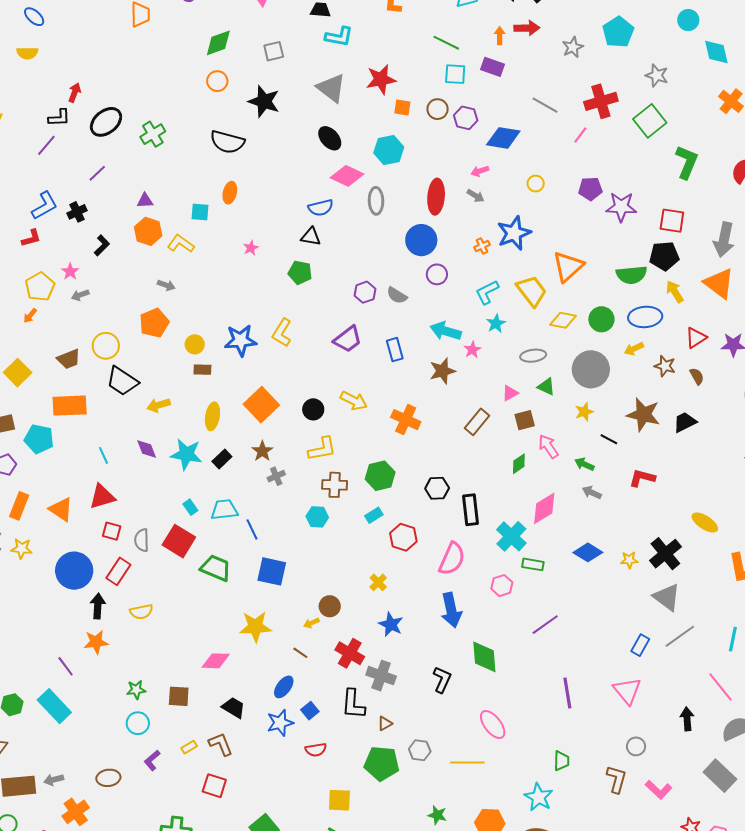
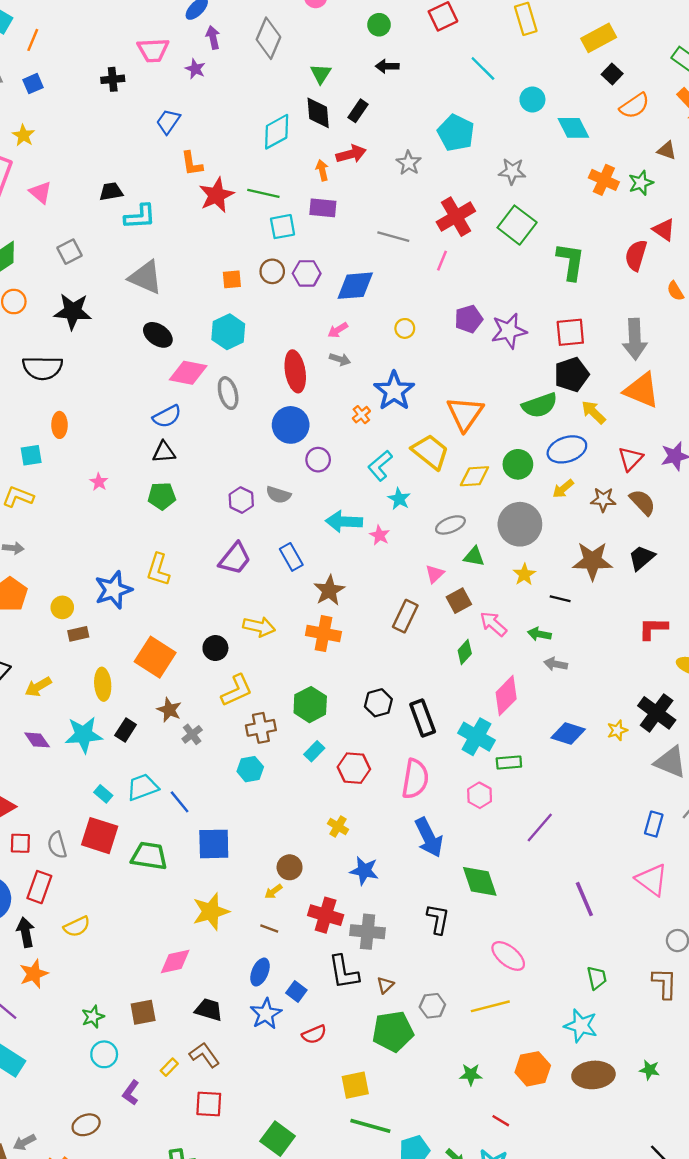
red star: (381, 79) -> (216, 195), moved
brown star: (442, 371) -> (329, 590), moved
brown semicircle: (697, 376) -> (642, 502), size x1.4
red L-shape: (642, 478) -> (653, 628), moved

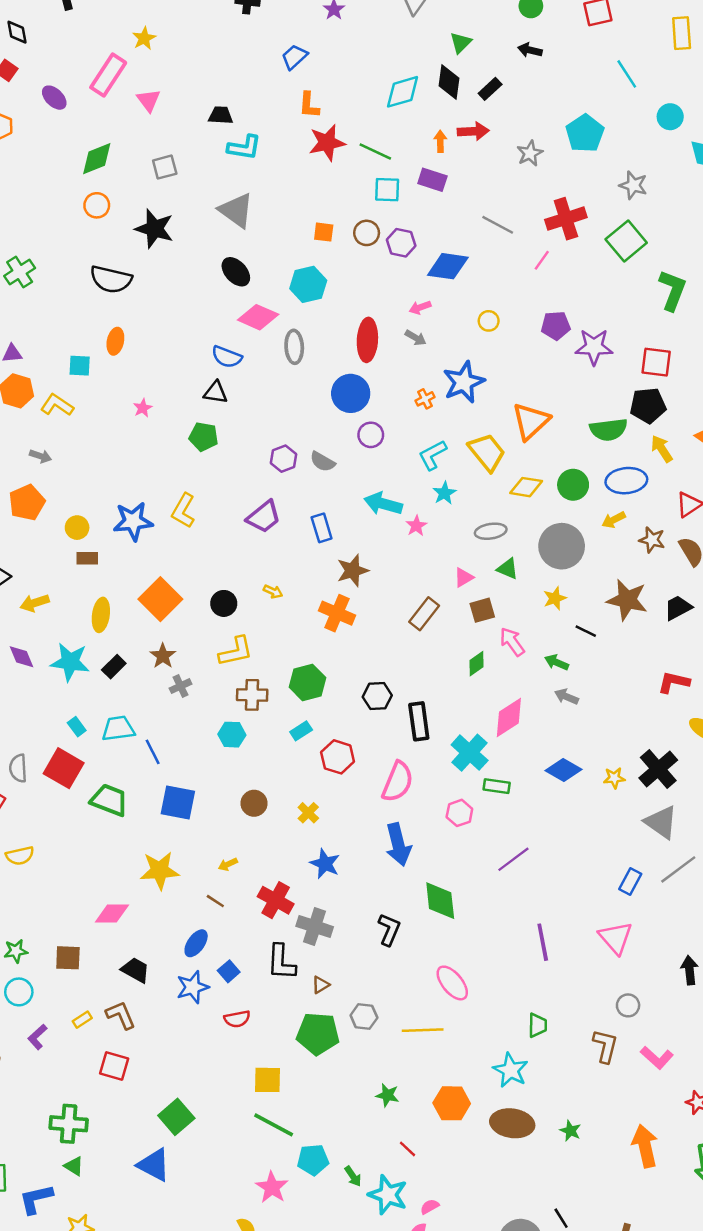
blue semicircle: (167, 416) -> (227, 357), turned 36
yellow arrow: (259, 627) -> (273, 592), size x0.6
brown circle: (290, 867) -> (254, 803), moved

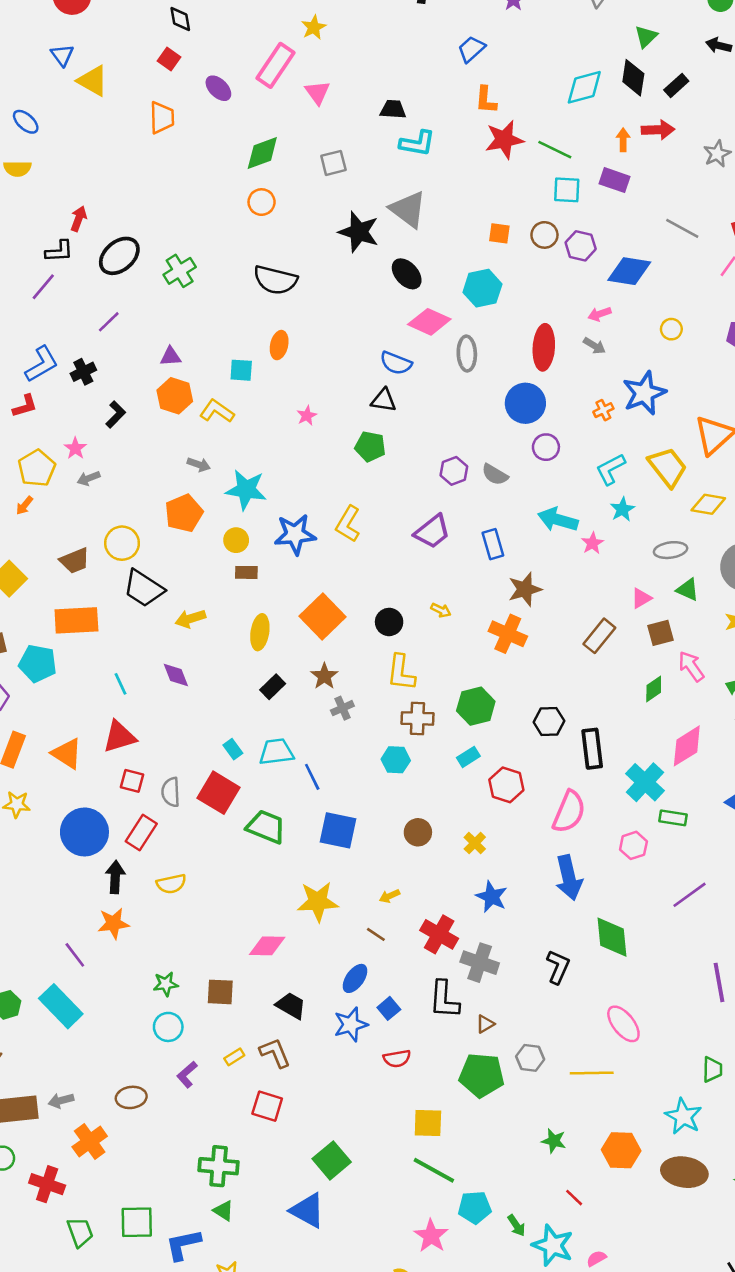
black star: (154, 229) -> (359, 232), moved
yellow L-shape: (236, 651) -> (401, 673), turned 108
cyan star: (70, 662) -> (246, 490), moved

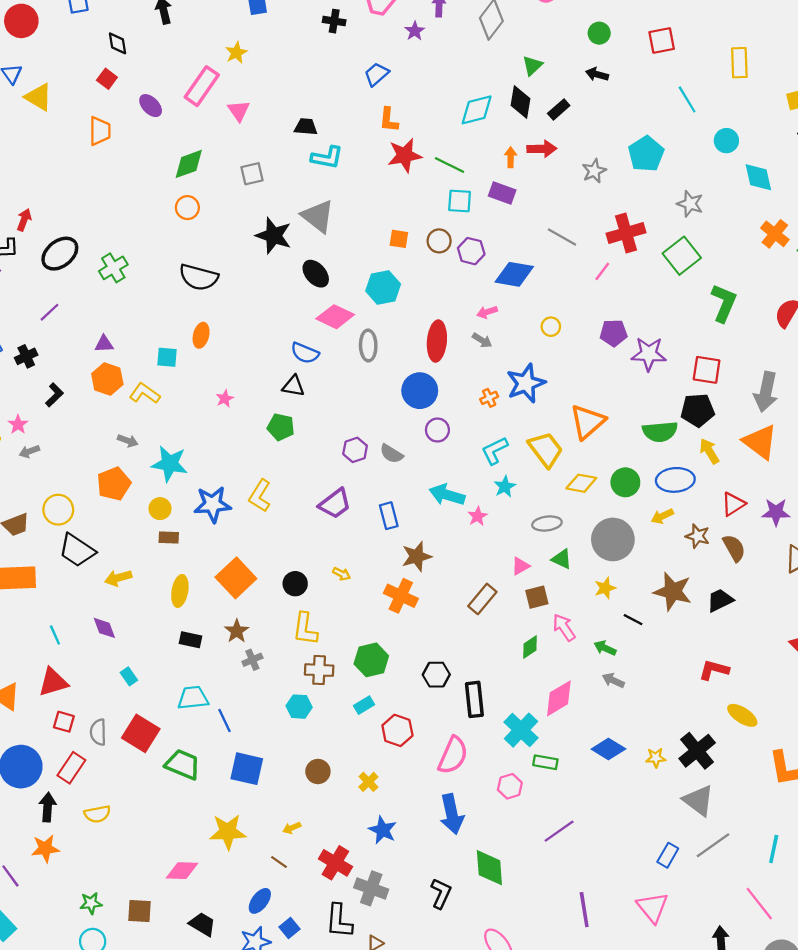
black rectangle: (273, 687) -> (191, 640), turned 55
cyan rectangle: (233, 749) -> (129, 676), moved

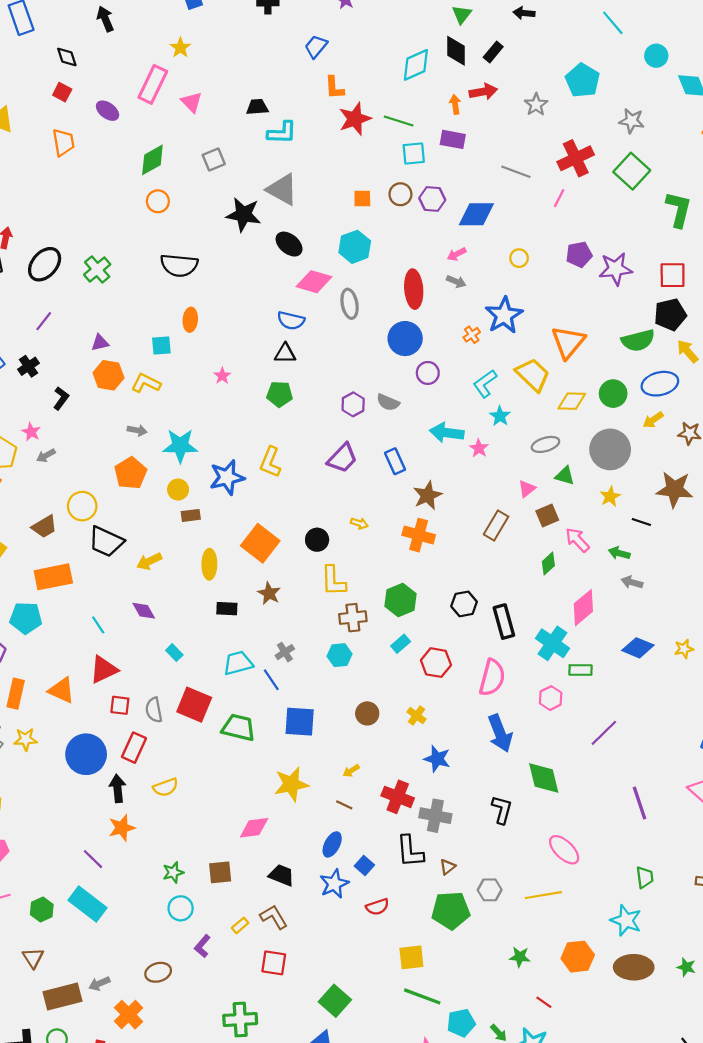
gray cross: (252, 660) -> (285, 652), moved

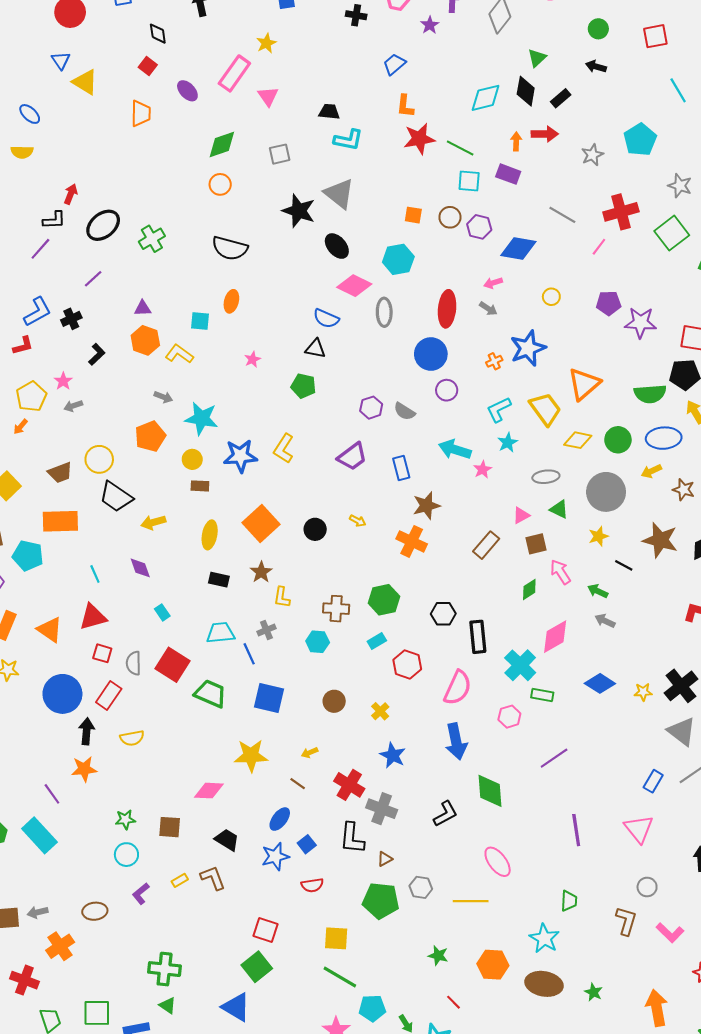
yellow L-shape: (333, 581) -> (282, 597), moved, size x0.7
black L-shape: (502, 810) -> (445, 814), turned 36
red square: (274, 963) -> (265, 930), moved

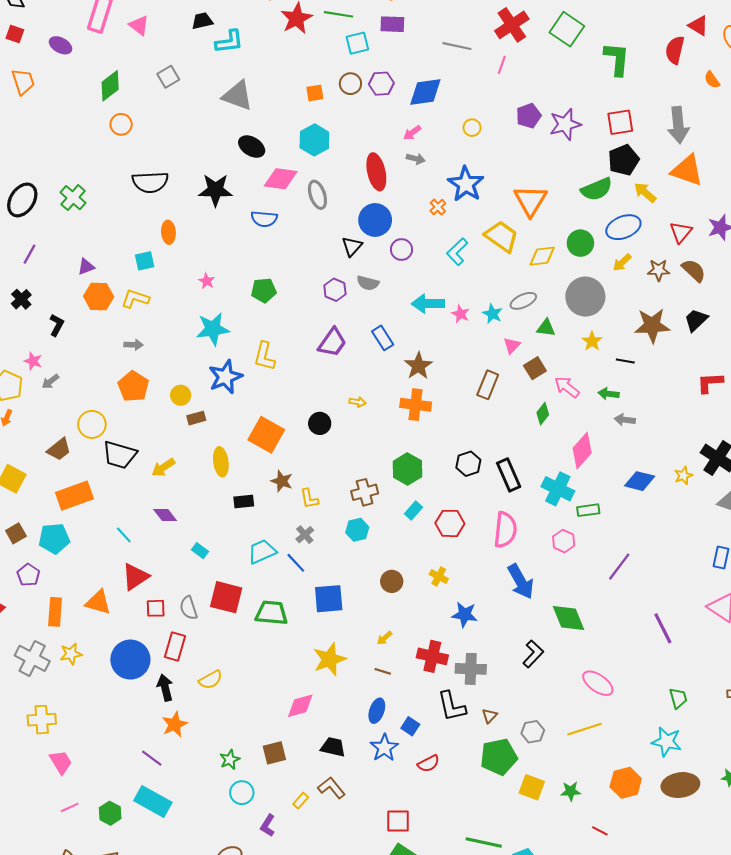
black star: (299, 211) -> (215, 190), moved
black triangle: (315, 349) -> (352, 246), moved, turned -40
cyan star: (201, 418) -> (213, 329), moved
cyan star: (508, 443) -> (492, 314), moved
yellow square: (336, 938) -> (532, 787), moved, turned 35

